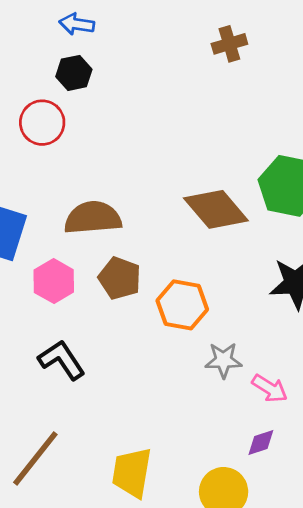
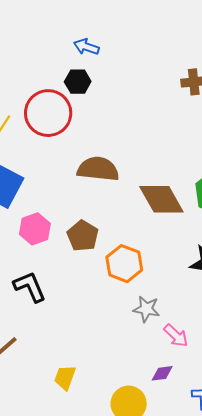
red circle: (42, 123) -> (48, 113), size x1.4
brown semicircle: (93, 218) -> (98, 169), moved
yellow trapezoid: (132, 473) -> (65, 377), size x0.7

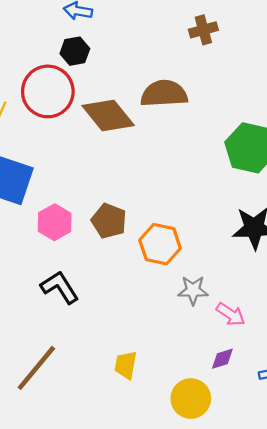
brown semicircle: (98, 169) -> (164, 94), moved
brown diamond: (161, 199) -> (108, 115), moved
yellow trapezoid: (65, 377) -> (126, 365), moved

